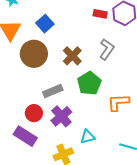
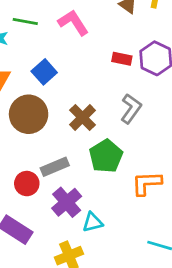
red circle: (34, 113) -> (27, 184), moved
cyan triangle: (88, 137) -> (93, 222), moved

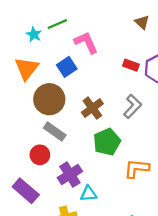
green line: (25, 22) -> (57, 24), turned -42
pink L-shape: (73, 23) -> (86, 43), moved
gray rectangle: (55, 167) -> (55, 132), moved, turned 50

